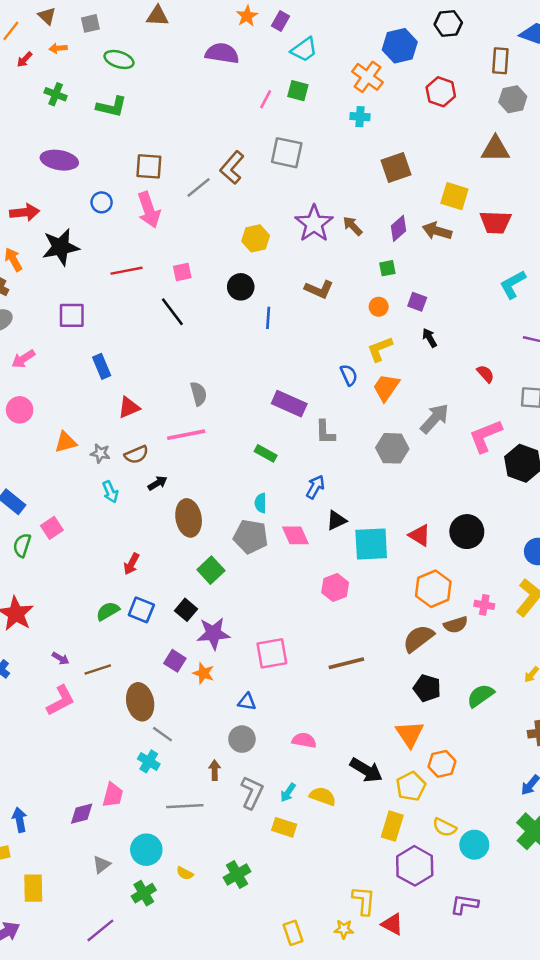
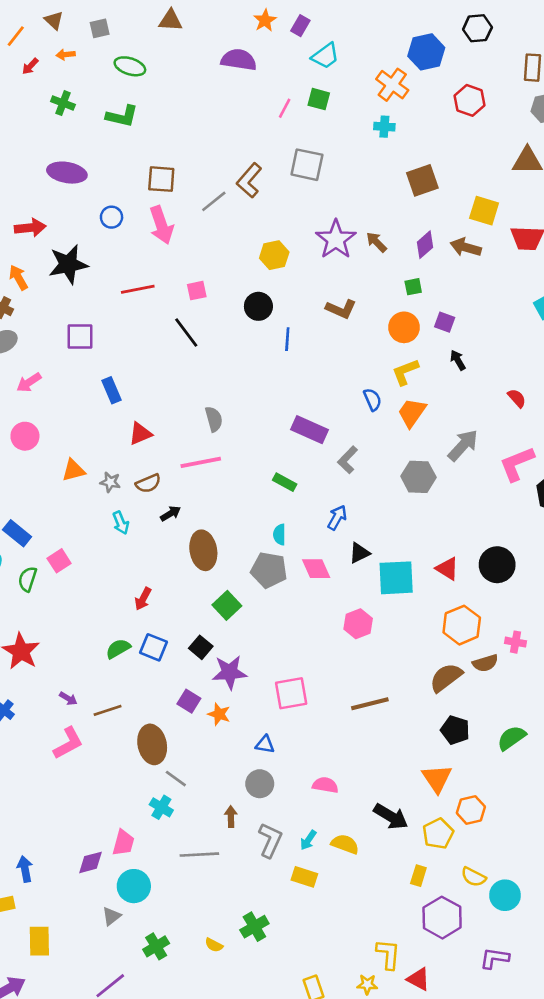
orange circle: (379, 307) -> (404, 327), size x1.5
gray L-shape: (325, 432) -> (348, 460), turned 45
yellow rectangle: (392, 826) -> (418, 876), size x0.7
cyan circle: (146, 850) -> (134, 886), moved
yellow semicircle: (185, 873) -> (214, 945), moved

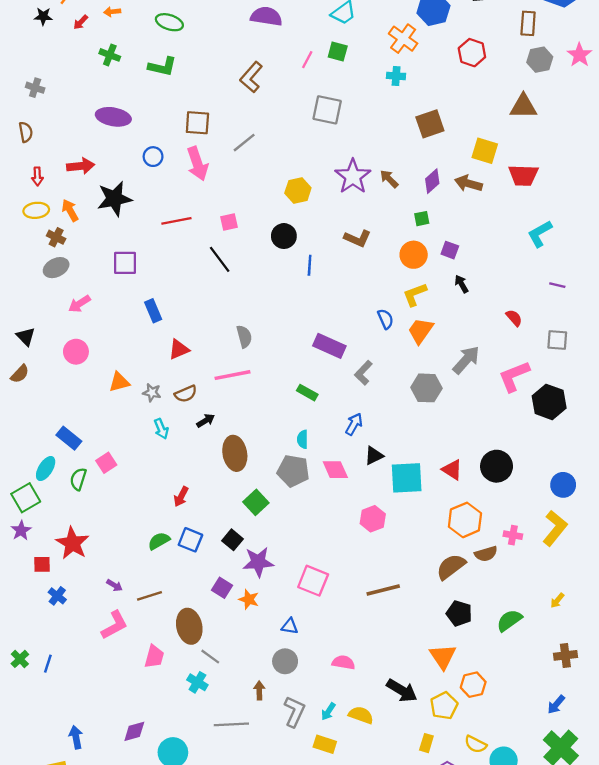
brown L-shape: (249, 180) -> (251, 77), moved
pink square: (291, 693) -> (313, 581), turned 32
pink trapezoid: (123, 843) -> (154, 657), moved

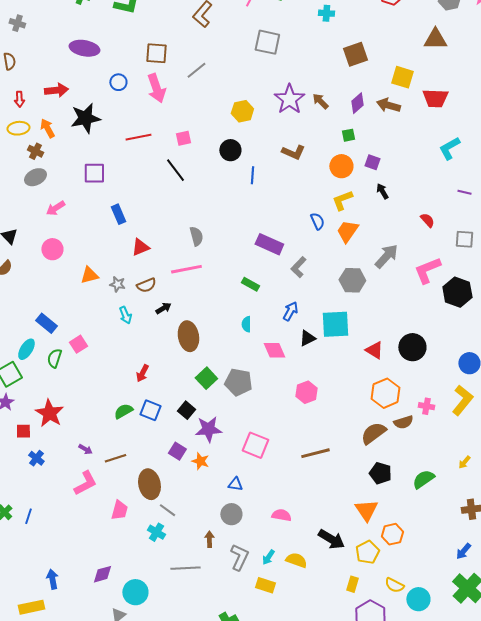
gray pentagon: (293, 471) -> (238, 382), moved
cyan square: (407, 478) -> (335, 324), moved

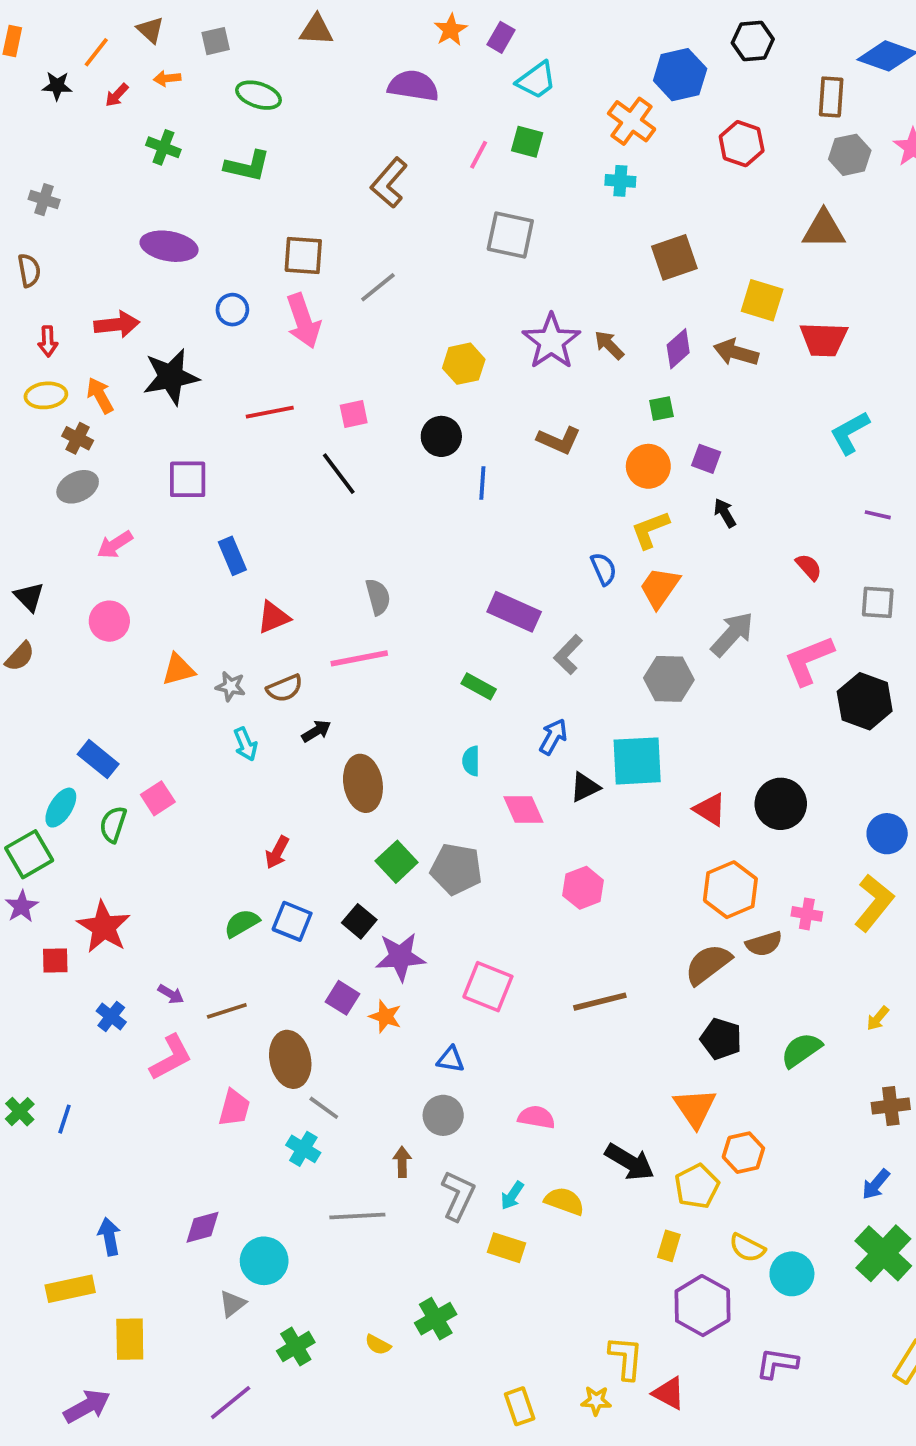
blue cross: (36, 458) -> (111, 1016), moved

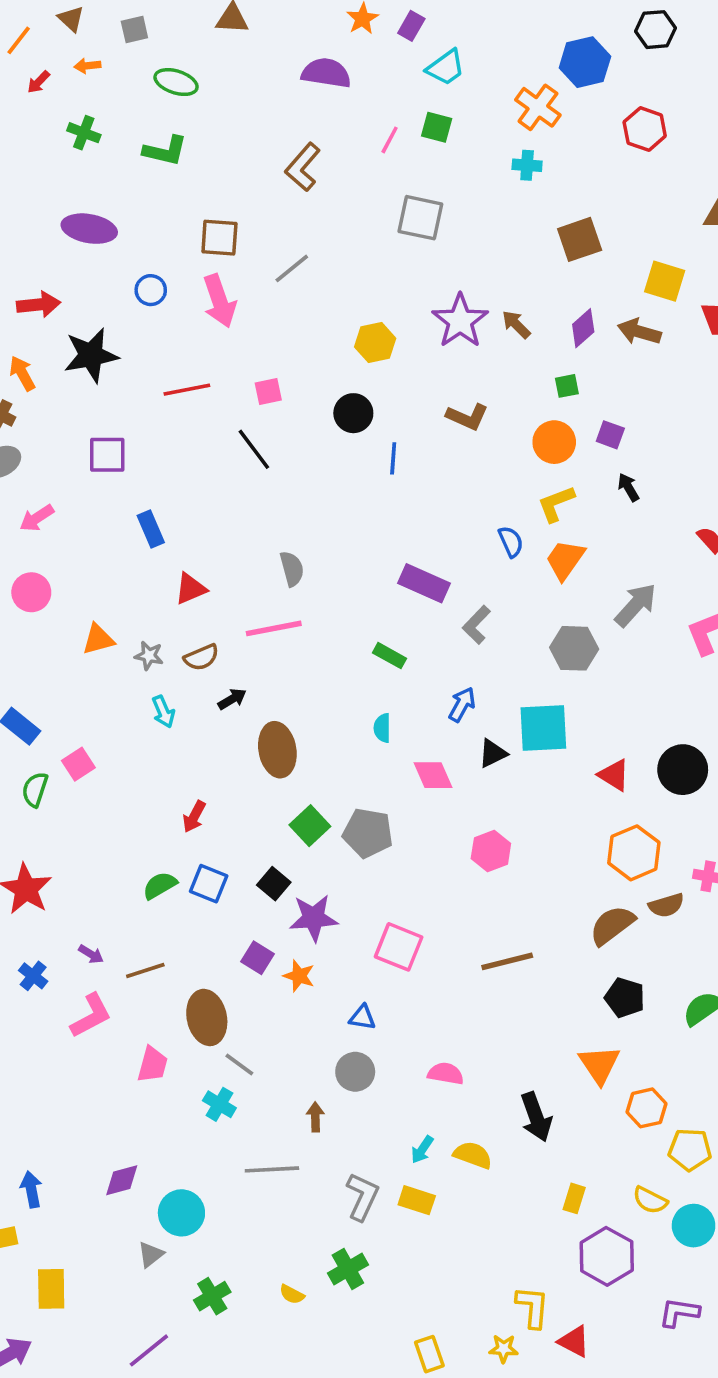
black arrow: (630, 1162) -> (536, 1117), turned 39
yellow pentagon: (697, 1186) -> (690, 1150), moved, turned 30
gray L-shape: (458, 1196) -> (362, 1197), moved

